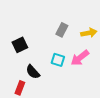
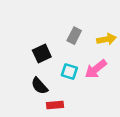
black square: (20, 45) -> (42, 54), moved
red rectangle: (20, 88) -> (55, 105), moved, turned 64

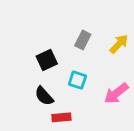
yellow arrow: (106, 39) -> (119, 44), turned -36
pink arrow: (96, 69) -> (116, 93), moved

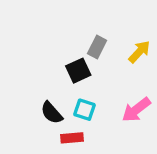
black square: (47, 60) -> (78, 71), moved
cyan square: (77, 80) -> (85, 110), moved

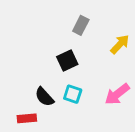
gray rectangle: (97, 47) -> (81, 25), moved
red rectangle: (72, 138) -> (27, 118), moved

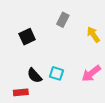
yellow arrow: (120, 44) -> (93, 35), turned -77
black square: (67, 60) -> (27, 37), moved

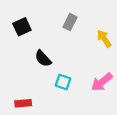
black square: (27, 37) -> (22, 27), moved
black semicircle: (34, 76) -> (43, 59), moved

